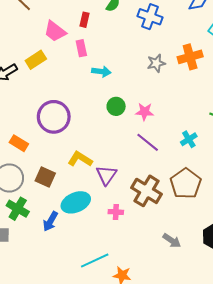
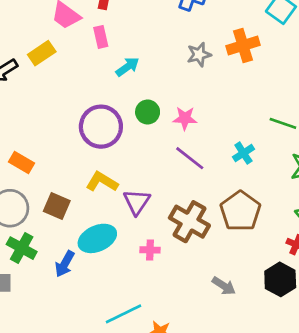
cyan arrow: (101, 71) -> (127, 67), turned -42
purple circle: (54, 117) -> (101, 127), moved

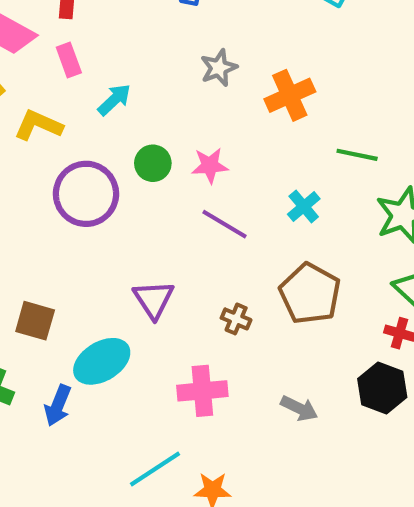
orange cross: (243, 45) -> (290, 95), moved
yellow L-shape: (102, 182) -> (38, 125), moved
brown cross: (189, 222) -> (236, 319), size x0.5
pink cross: (150, 250) -> (202, 391), moved, size x1.6

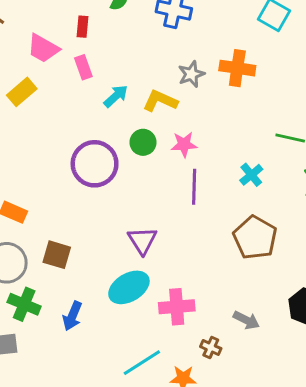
orange cross: (290, 95) -> (237, 68), moved, turned 32
yellow L-shape: (38, 125) -> (160, 101), moved
purple line: (225, 224) -> (194, 187), turned 60
brown cross: (236, 319) -> (211, 348), moved
cyan ellipse: (102, 361) -> (129, 287), moved

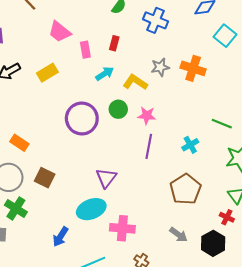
red rectangle: (83, 27) -> (114, 43), moved
yellow rectangle: (22, 92) -> (47, 73), moved
blue arrow: (72, 316) -> (60, 237), moved
gray arrow: (246, 320) -> (178, 235), moved

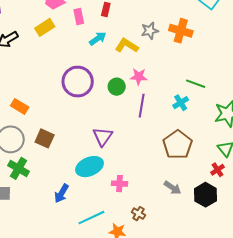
yellow rectangle: (47, 73) -> (45, 27), moved
green circle: (118, 109) -> (117, 87), moved
green line: (222, 124) -> (196, 84), moved
red cross: (227, 217) -> (218, 170), turned 32
pink cross: (122, 228) -> (119, 184), size x0.7

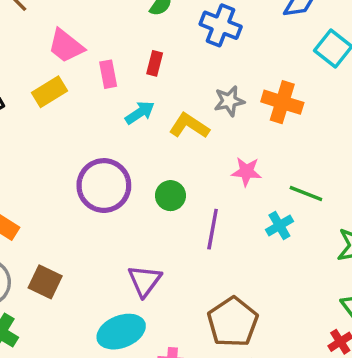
pink star: (139, 77) -> (246, 172), moved
brown pentagon: (178, 145) -> (233, 322), moved

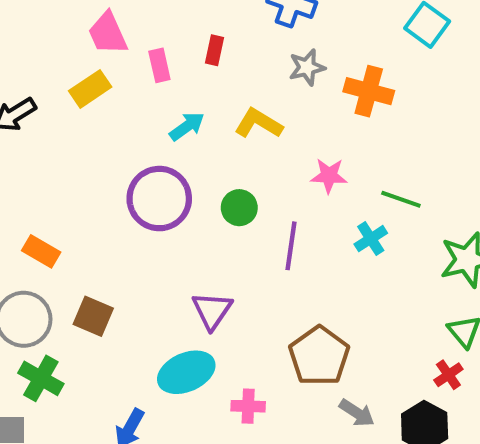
pink trapezoid: (66, 46) -> (108, 33), turned 30
gray star: (229, 101) -> (307, 67), moved
cyan arrow: (140, 113) -> (187, 126), moved

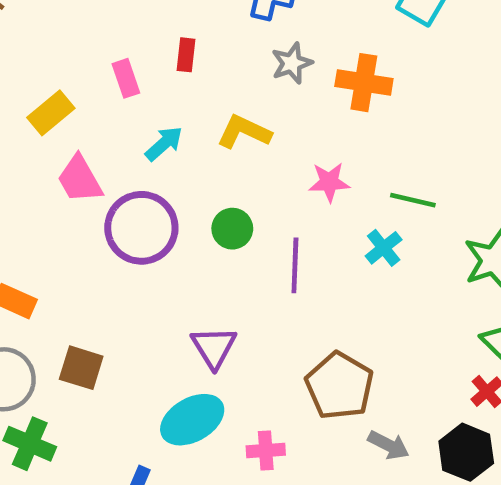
pink trapezoid: (108, 33) -> (80, 179), moved

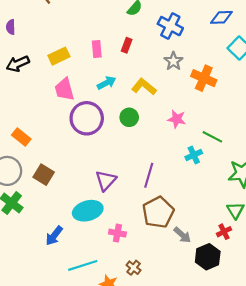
gray star: (292, 63) -> (173, 61), turned -30
green circle: (232, 229) -> (129, 117), moved
purple line: (295, 265) -> (149, 175), moved
gray arrow: (388, 445) -> (182, 235), moved

